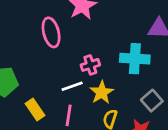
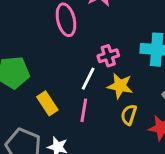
white line: (72, 86) -> (88, 79), turned -45
yellow star: (102, 92) -> (120, 86), turned -30

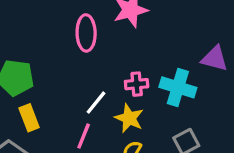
pink cross: (108, 56) -> (137, 84), moved
yellow rectangle: (47, 103) -> (29, 118), moved

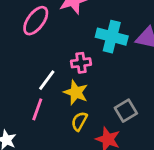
pink ellipse: (86, 33) -> (36, 21), turned 40
cyan cross: (178, 87) -> (112, 37), moved

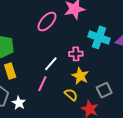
yellow star: (76, 92) -> (80, 76), moved
yellow semicircle: (79, 121) -> (71, 95), turned 96

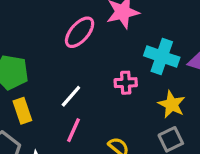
white line: (51, 64) -> (71, 96), moved
yellow star: (80, 76) -> (172, 104), moved

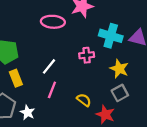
pink ellipse: (80, 32) -> (53, 22), turned 55

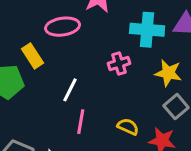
yellow rectangle: (16, 78) -> (33, 56), moved

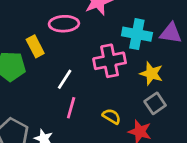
pink cross: (119, 63) -> (110, 61), size x1.6

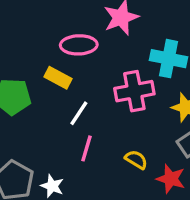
yellow rectangle: (35, 46) -> (58, 78), moved, turned -35

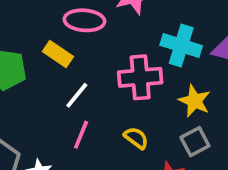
yellow semicircle: (136, 160) -> (136, 138), moved

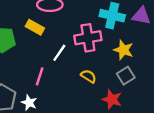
white line: (77, 95) -> (59, 53), moved
pink line: (81, 135) -> (40, 76), moved

